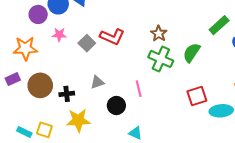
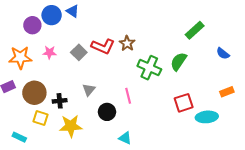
green rectangle: (219, 25) -> (195, 30), moved
brown star: (159, 34) -> (127, 43), moved
pink star: (59, 35) -> (50, 52), moved
gray triangle: (97, 82) -> (89, 90), turned -32
yellow square: (44, 130) -> (40, 118), moved

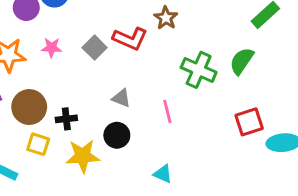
brown star: (127, 43) -> (166, 18), moved
gray triangle: (89, 90) -> (121, 98), moved, turned -48
black circle: (107, 112) -> (117, 135), moved

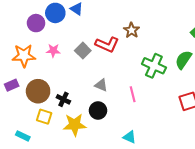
black cross: (66, 119) -> (63, 99), turned 32

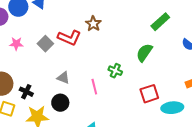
green cross: (154, 66) -> (115, 71), moved, size x0.6

